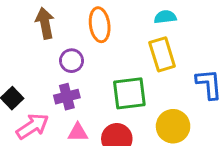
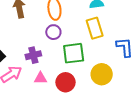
purple circle: (72, 61) -> (53, 32), moved

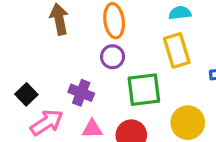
purple cross: (33, 55) -> (81, 93), turned 35

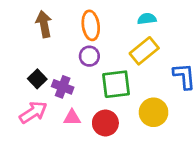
yellow rectangle: (177, 50) -> (144, 51), turned 68
black square: (26, 94) -> (37, 79), moved

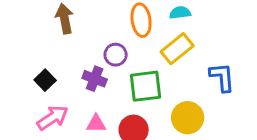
orange ellipse: (91, 25) -> (141, 20), moved
black square: (37, 79) -> (45, 80), moved
purple cross: (63, 87) -> (95, 79), moved

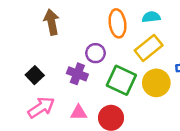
green square: (146, 86) -> (121, 80), turned 32
yellow circle: (188, 118) -> (156, 83), moved

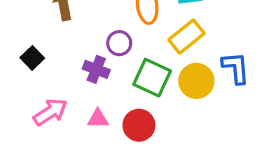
black square: (35, 75) -> (32, 58), moved

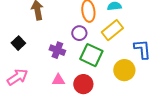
purple circle: (119, 43) -> (79, 33), moved
yellow circle: (196, 81) -> (124, 70), moved
pink arrow: (50, 112) -> (17, 77), moved

